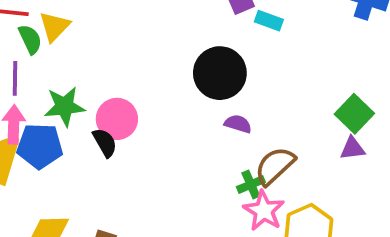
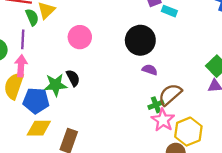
green star: (64, 106) -> (56, 85), moved
pink circle: (117, 119) -> (80, 37), moved
blue pentagon: (40, 146) -> (36, 101), moved

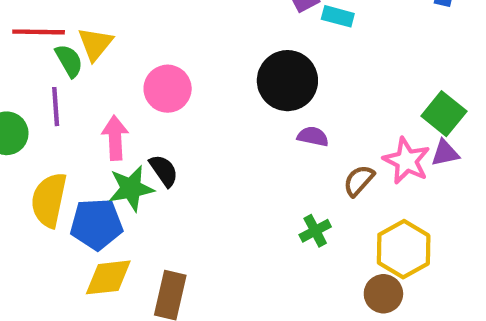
pink arrow: (21, 66) -> (115, 138), moved
brown semicircle: (170, 95) -> (359, 181), size x0.7
green cross: (156, 105) -> (315, 231), moved
pink star: (163, 120) -> (407, 161), moved

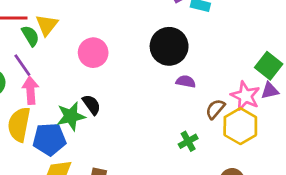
purple line: (56, 107) -> (22, 65), turned -30
pink arrow: (115, 138) -> (31, 90), moved
yellow hexagon: (404, 249) -> (240, 126), moved

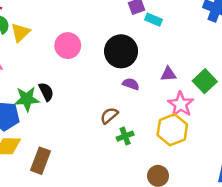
yellow triangle: (47, 25) -> (20, 32), moved
pink circle: (93, 53) -> (68, 46), moved
purple triangle: (270, 91) -> (168, 74), moved
brown semicircle: (215, 109) -> (109, 116), moved

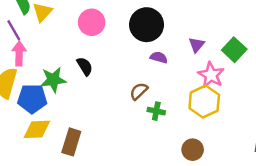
purple triangle: (168, 74) -> (196, 45), turned -42
black semicircle: (46, 92) -> (85, 66), moved
green cross: (125, 136) -> (156, 111), turned 35

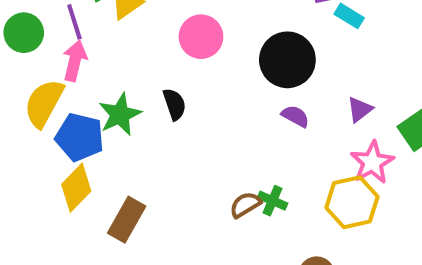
green star: (53, 80) -> (120, 114), turned -30
brown semicircle: (139, 91) -> (245, 205), moved
yellow diamond: (37, 129) -> (76, 188), turned -56

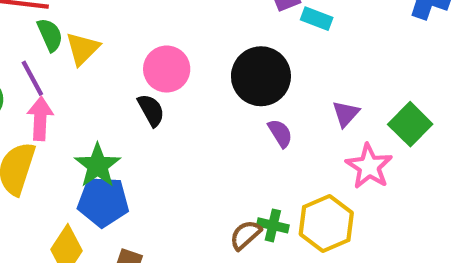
black semicircle: (175, 104) -> (151, 110), moved
purple semicircle: (295, 116) -> (280, 133), turned 40
blue pentagon: (80, 137) -> (103, 202), moved
yellow hexagon: (352, 202) -> (326, 223), moved

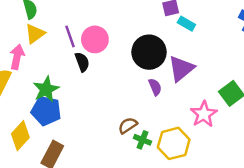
yellow triangle: (83, 49) -> (35, 34), moved
purple line: (32, 78) -> (70, 36), moved
purple triangle: (346, 114) -> (181, 69), moved, size x1.6
brown semicircle: (245, 235) -> (128, 125), moved

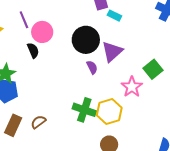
purple line: (70, 36) -> (24, 20), moved
brown semicircle: (128, 125) -> (38, 122), moved
green cross: (143, 140) -> (84, 110), size x1.6

